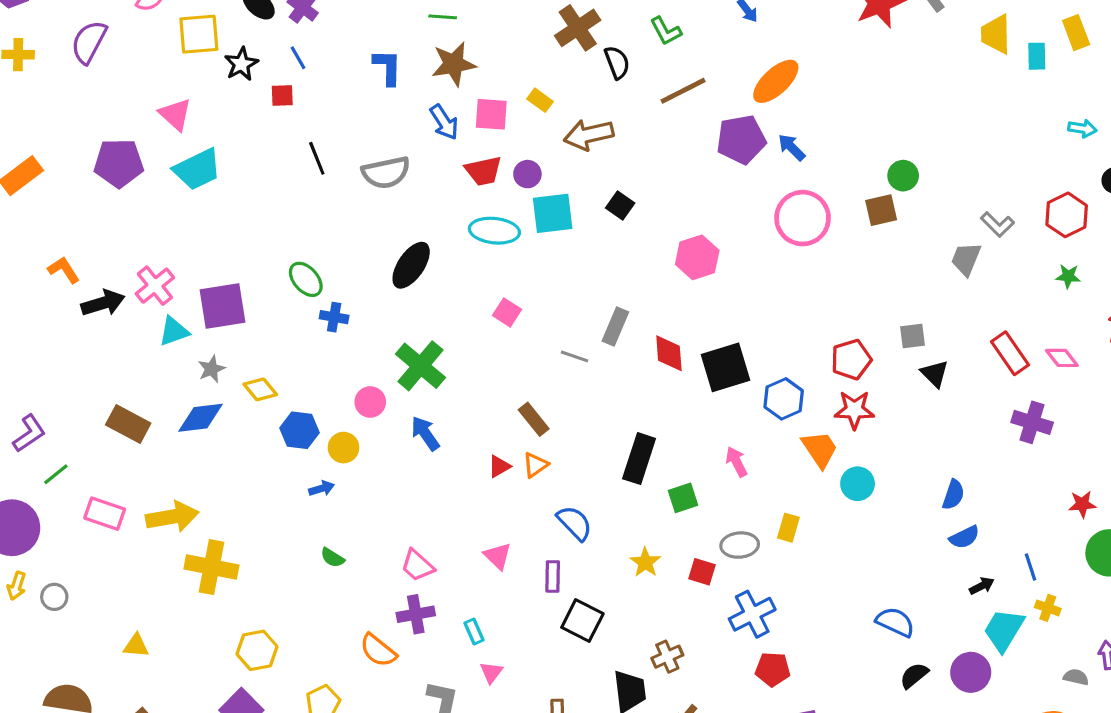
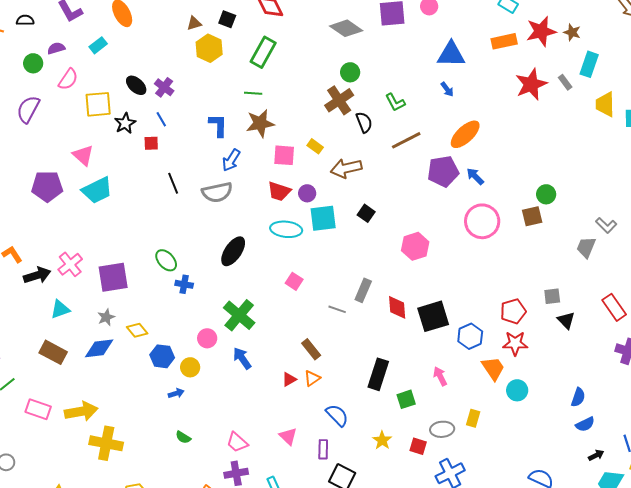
blue arrow: (444, 122) -> (231, 160), moved, turned 65
red trapezoid: (483, 171) -> (279, 191), turned 30
cyan triangle: (174, 331) -> (60, 309), moved

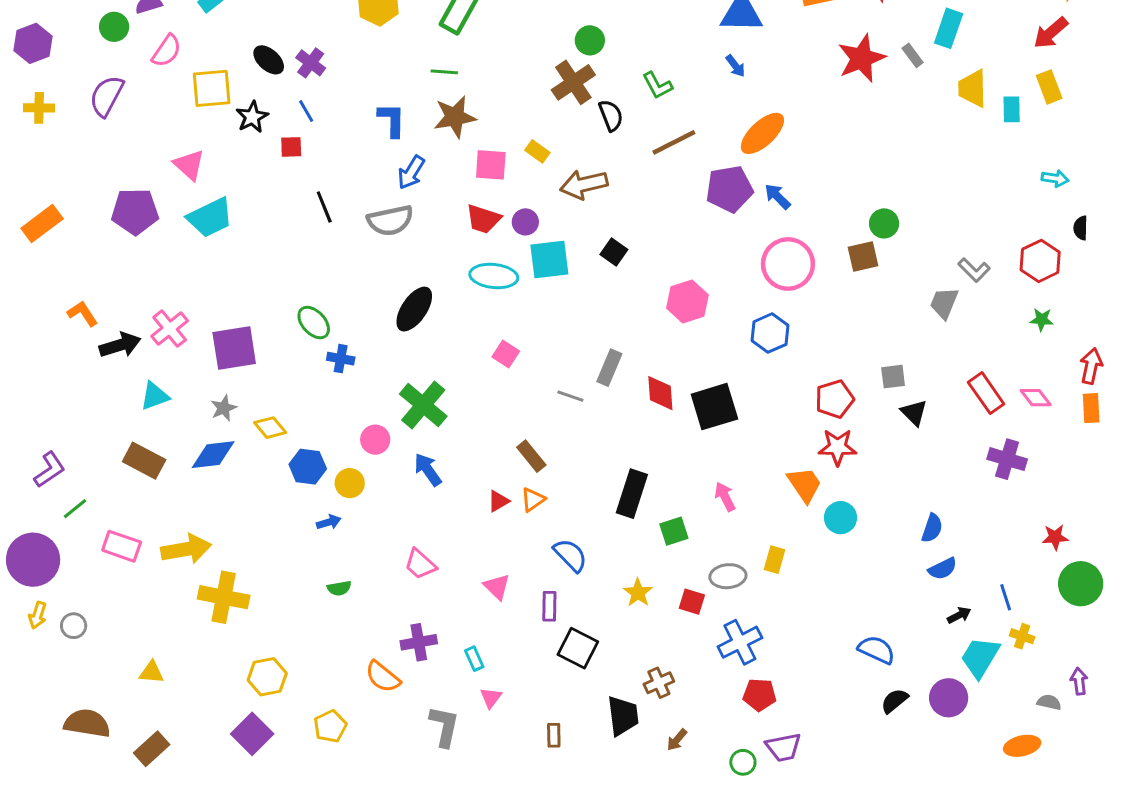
blue hexagon: (470, 336) -> (770, 333), moved
green semicircle: (183, 437) -> (339, 588), turned -42
pink trapezoid: (237, 442) -> (420, 564), moved

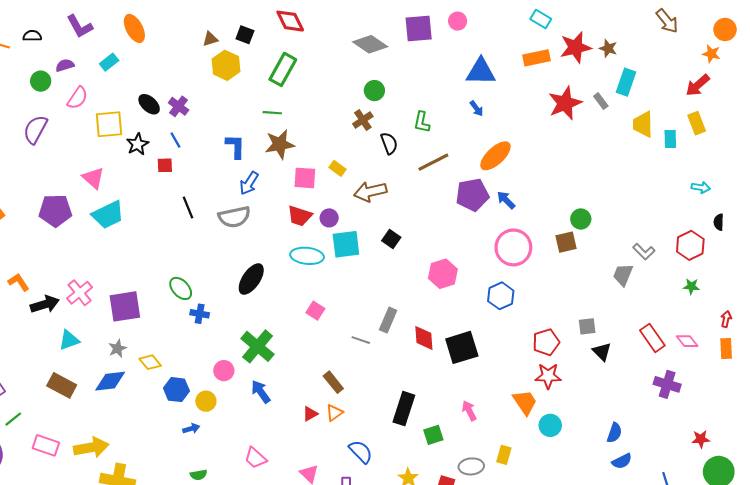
brown cross: (573, 82) -> (363, 120), size x0.7
green L-shape: (657, 85) -> (422, 122), turned 40
red arrow: (1091, 366) -> (726, 319), size x0.7

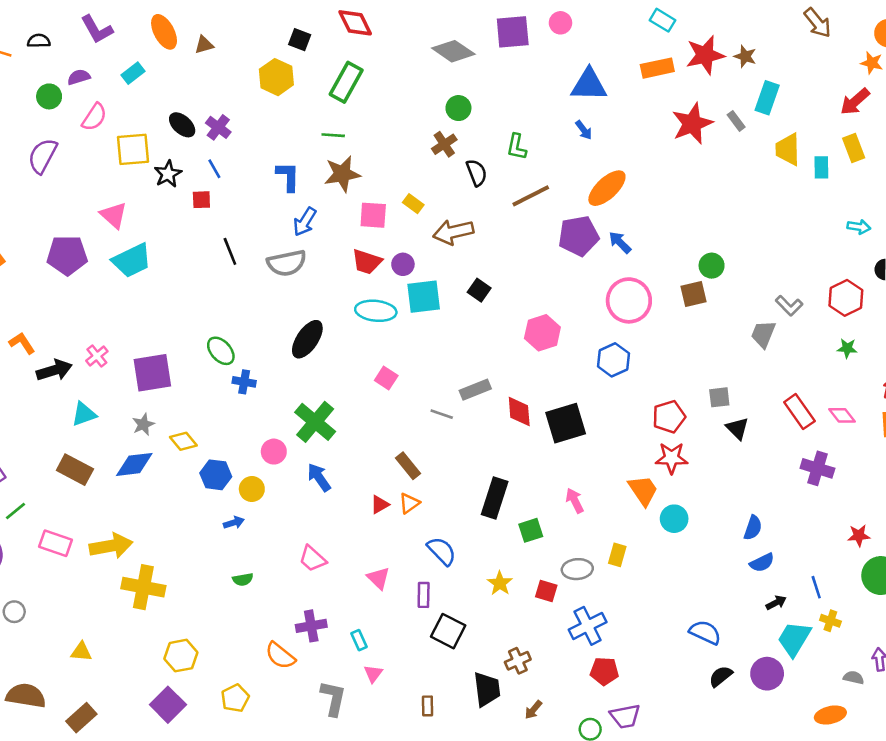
brown triangle: (210, 39) -> (204, 45), moved
pink cross: (80, 293) -> (97, 356), size x0.7
gray rectangle: (388, 320) -> (475, 390), turned 45

